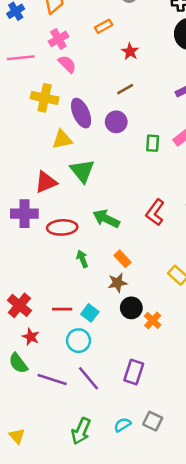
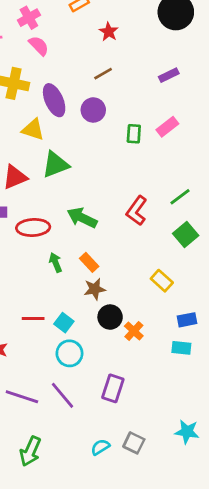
yellow triangle: (62, 139) -> (33, 130), turned 30
green triangle: (82, 171) -> (56, 165), turned 48
orange rectangle: (123, 259) -> (89, 262), moved
cyan circle: (79, 341) -> (69, 353), moved
green arrow: (81, 431) -> (30, 451), moved

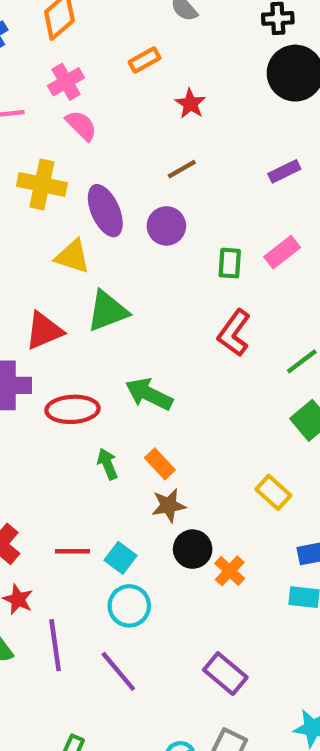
red L-shape: (137, 211) -> (234, 333), moved
purple rectangle: (113, 388) -> (225, 674), moved, turned -68
purple line: (22, 397) -> (55, 645), moved, turned 64

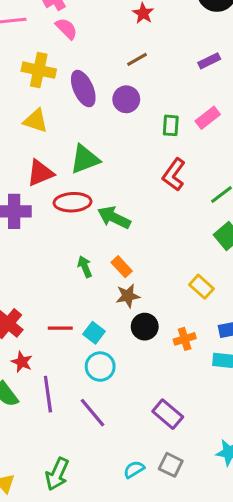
yellow triangle: (73, 256) -> (36, 121), moved
red ellipse: (73, 409) -> (73, 202), moved
orange cross: (230, 571) -> (185, 339), moved, turned 30

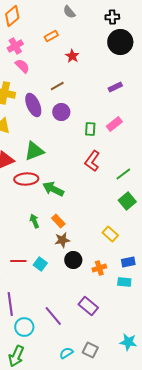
brown line: (137, 59) -> (57, 86), moved
cyan circle: (100, 367) -> (24, 327), moved
purple line: (92, 413) -> (53, 316), moved
purple rectangle: (168, 414) -> (88, 306), moved

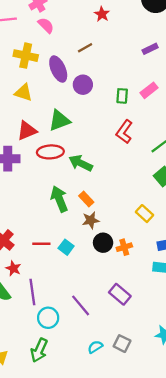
purple circle: (61, 112) -> (83, 85), moved
green arrow: (34, 221) -> (59, 199), size x1.6
orange cross: (99, 268) -> (124, 247), moved

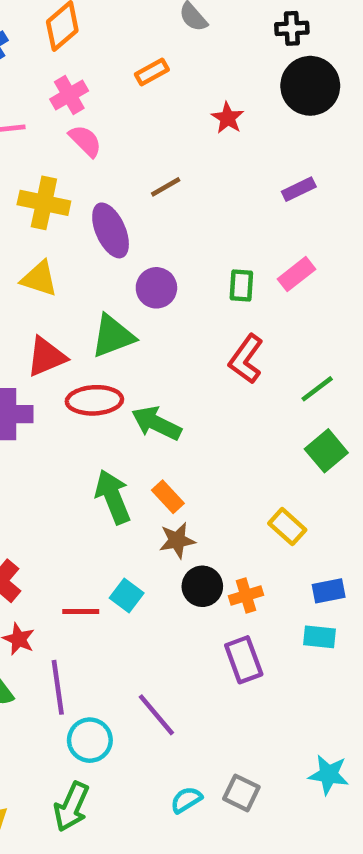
red star: (102, 14) -> (228, 118), moved
purple circle: (83, 85) -> (156, 288), moved
red line: (41, 244) -> (81, 612), moved
purple rectangle: (120, 294) -> (244, 660), moved, turned 30

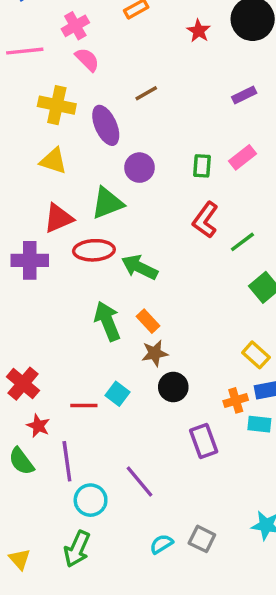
red star: (228, 118) -> (199, 31), moved
green line: (317, 389) -> (242, 242), moved
yellow rectangle: (287, 527) -> (256, 355), moved
orange cross: (246, 595) -> (236, 400), moved

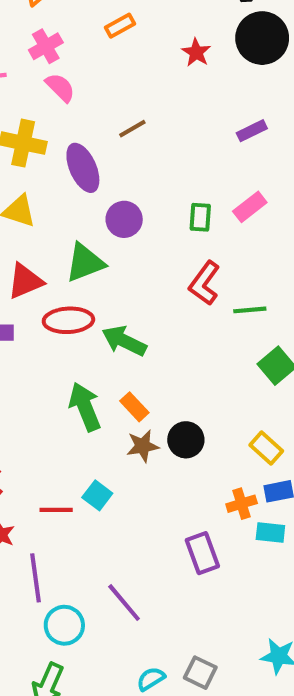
green line: (242, 242) -> (250, 310), turned 32
black circle: (173, 387) -> (186, 440), moved

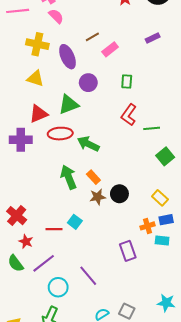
pink rectangle: (250, 207) -> (110, 49), moved
purple line: (35, 578) -> (44, 263), turned 60

